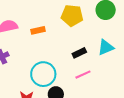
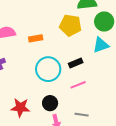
cyan triangle: (106, 47) -> (101, 45), moved
cyan circle: (43, 74) -> (48, 69), moved

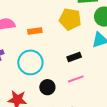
cyan circle: (48, 69) -> (30, 62), moved
black circle: (50, 103) -> (47, 87), moved

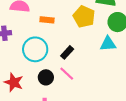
black rectangle: (74, 57) -> (67, 52), moved, turned -40
pink line: (76, 79) -> (67, 74), moved, turned 49

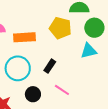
orange rectangle: (47, 20) -> (24, 37), size x1.5
pink line: (67, 74) -> (62, 90), moved

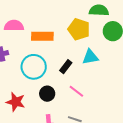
cyan triangle: (89, 51) -> (90, 57), moved

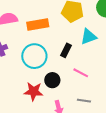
red star: (16, 102) -> (34, 91), moved

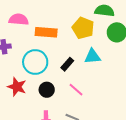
red star: (34, 91) -> (17, 87), moved

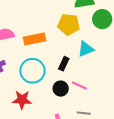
black circle: (47, 90) -> (61, 89), moved

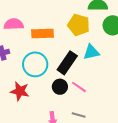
black rectangle: (64, 64) -> (67, 63), size x1.6

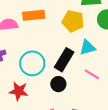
orange rectangle: (43, 34) -> (34, 15), moved
pink line: (79, 87) -> (92, 74), moved

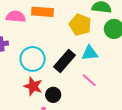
black circle: (58, 84) -> (53, 95), moved
red star: (19, 91) -> (33, 86), moved

